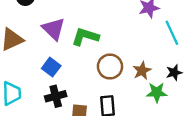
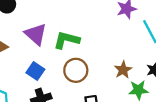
brown circle: (110, 67) -> (76, 70), moved

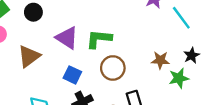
brown star: (123, 70) -> (160, 60), turned -30

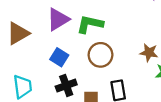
purple triangle: (67, 38) -> (58, 19), turned 50

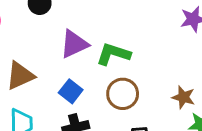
brown triangle: (18, 33) -> (20, 76), moved

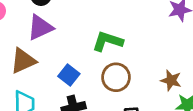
purple triangle: (74, 44) -> (40, 27), moved

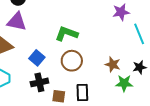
purple triangle: (40, 27) -> (17, 22), turned 35

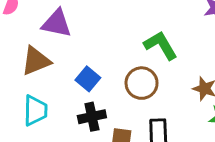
green L-shape: (66, 34) -> (161, 45), moved, turned 40

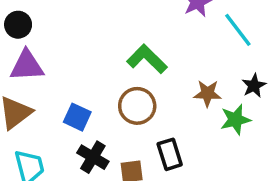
black cross: (92, 117) -> (93, 157), turned -32

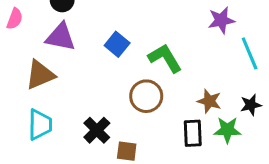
blue square: (77, 117) -> (117, 44), moved
black rectangle: (170, 154) -> (193, 133), moved

